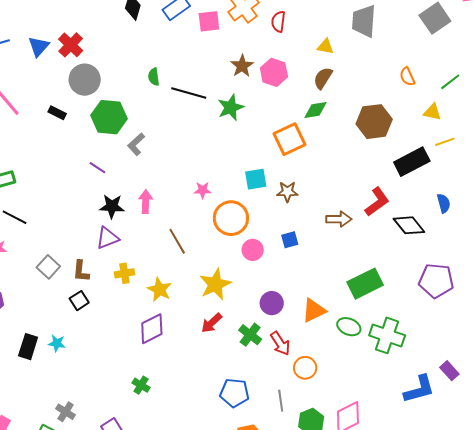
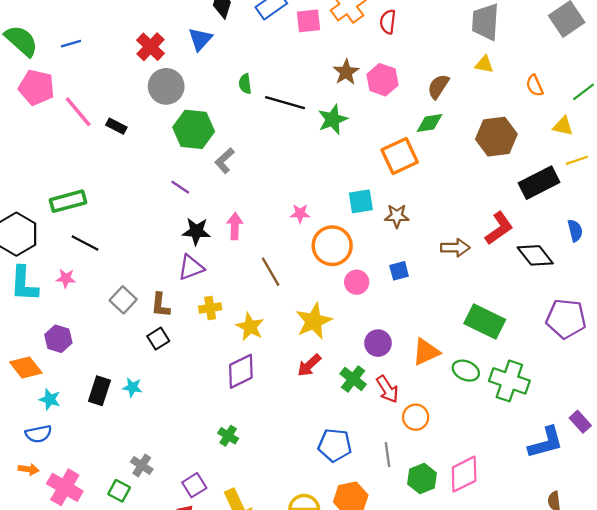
blue triangle: (39, 46) -> (200, 39), moved
yellow triangle: (325, 47) -> (484, 64), moved
black rectangle: (57, 113) -> (116, 126), moved
green rectangle: (365, 284) -> (485, 322), turned 52

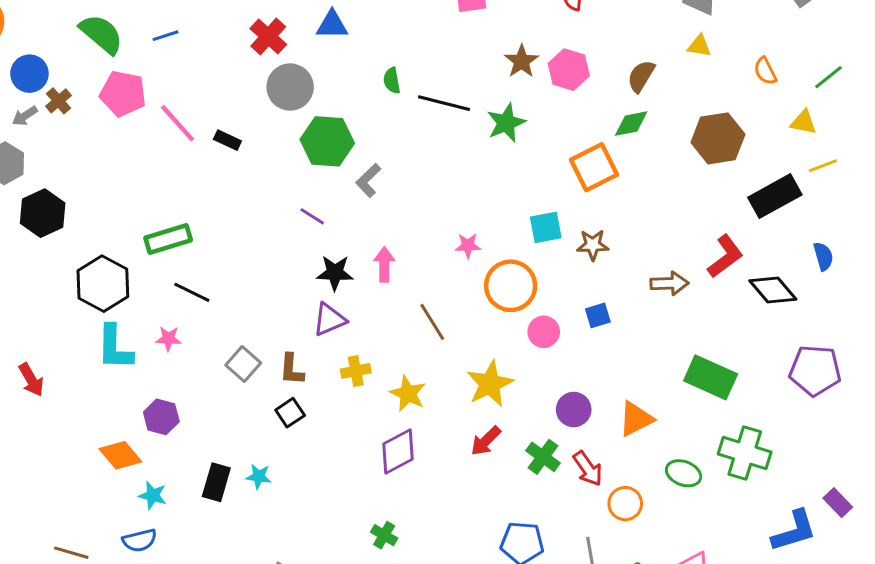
blue triangle: (200, 39) -> (332, 25), turned 50
green ellipse: (466, 371) -> (684, 473), moved

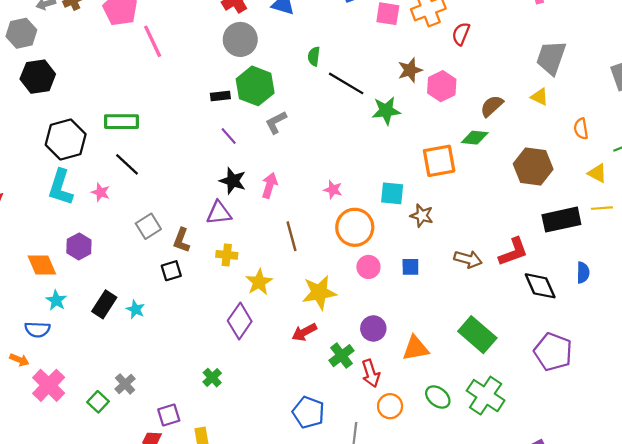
black rectangle: (227, 140) -> (220, 96), moved, turned -48
purple diamond: (398, 451) -> (240, 321), turned -44

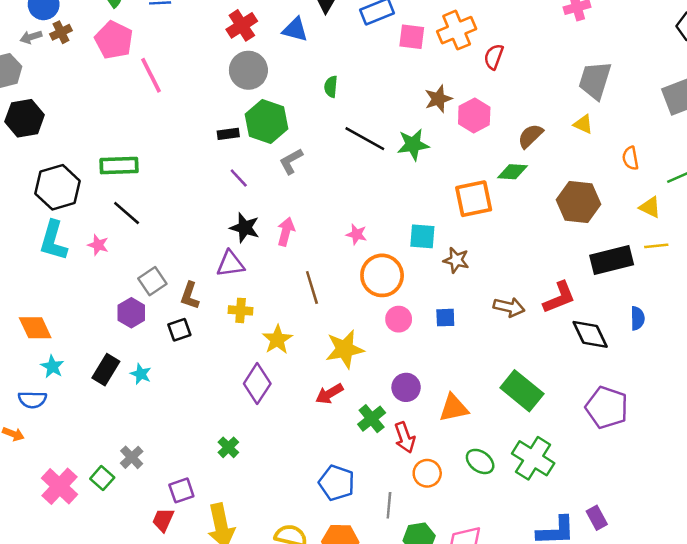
black line: (346, 83) -> (365, 139), moved
purple hexagon: (79, 246) -> (131, 313), moved
pink cross: (49, 385) -> (59, 486), moved

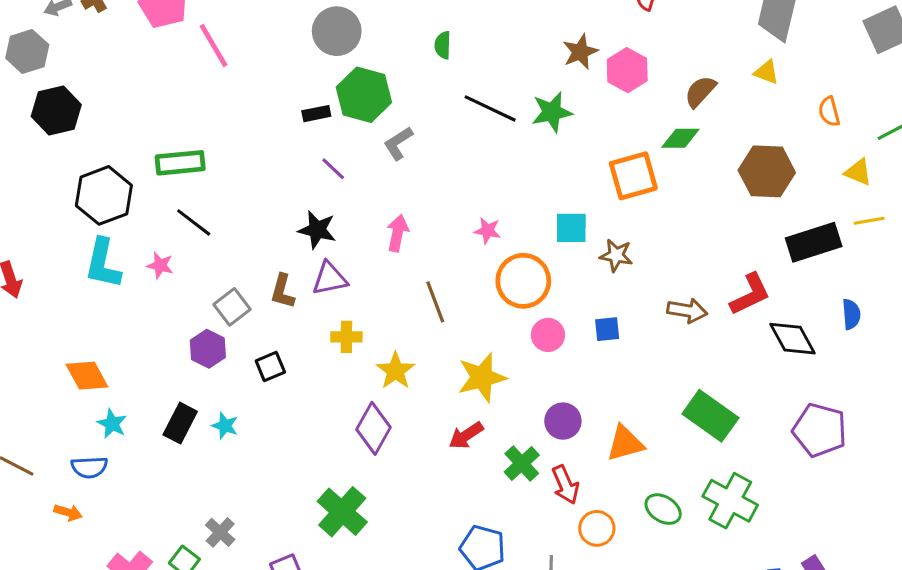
black star: (245, 228) -> (317, 230), moved
brown L-shape: (190, 296) -> (283, 291), moved
green cross: (228, 447) -> (342, 512), size x1.8

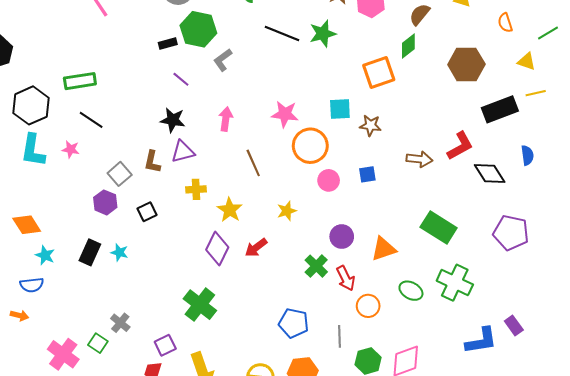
green diamond: (680, 138) -> (408, 46), turned -35
pink star: (488, 231) -> (285, 114), size x1.5
yellow star: (482, 377) -> (287, 211), size x0.6
red arrow: (466, 435) -> (256, 248), moved

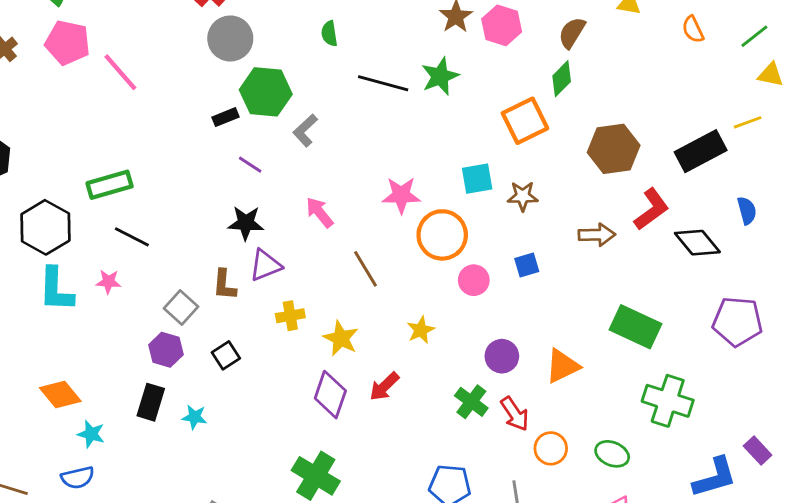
yellow triangle: (527, 61) -> (771, 75), moved
brown hexagon: (466, 64) -> (614, 149), moved
pink arrow: (226, 119) -> (320, 212), turned -40
black rectangle: (90, 252) -> (151, 402), moved
green ellipse: (411, 291) -> (612, 454), moved

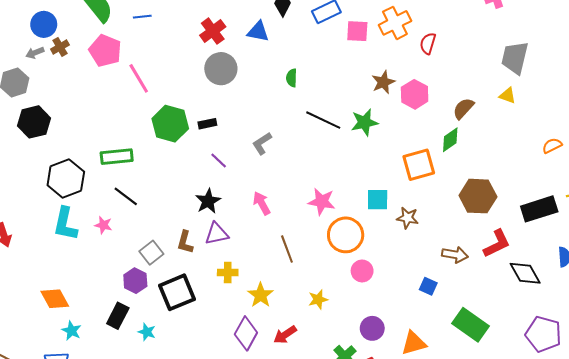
orange semicircle: (693, 29) -> (552, 146), moved, turned 78
green hexagon: (266, 92) -> (170, 124), moved
black star: (246, 223) -> (208, 201), turned 30
blue square: (527, 265) -> (428, 286), moved, turned 30
black square: (226, 355) -> (177, 292), size x1.8

